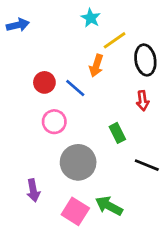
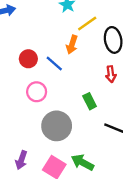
purple arrow: (33, 190) -> (21, 160), moved, turned 30

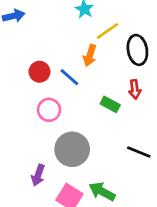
green rectangle: (90, 101) -> (110, 104), moved, turned -35
purple arrow: (21, 160) -> (38, 175), moved

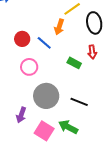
black line: (139, 152) -> (79, 102), moved

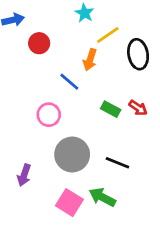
red circle: (22, 39) -> (39, 43), moved
red arrow: (92, 52) -> (138, 108), moved, turned -48
purple arrow: (21, 115) -> (24, 175), moved

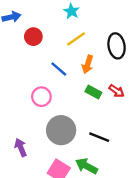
yellow line: (108, 35) -> (76, 39), moved
orange arrow: (90, 60) -> (88, 64), moved
purple arrow: (24, 175) -> (21, 147), turned 138

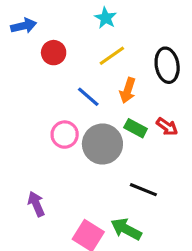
gray circle: (61, 130) -> (102, 144), moved

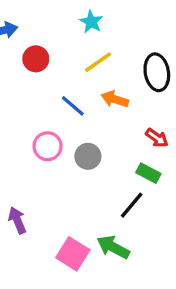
orange arrow: (128, 90) -> (115, 99), turned 90
green rectangle: (136, 128) -> (148, 173), moved
gray circle: (102, 144) -> (88, 156), size x0.6
black line: (143, 190) -> (132, 205), turned -72

